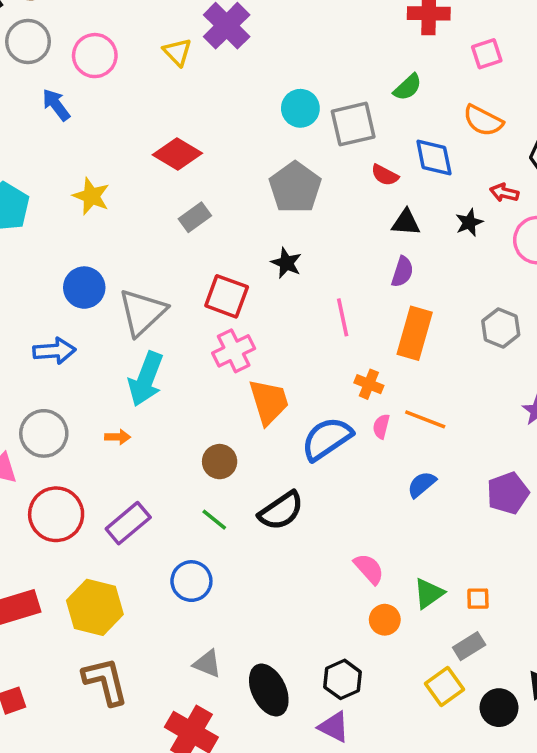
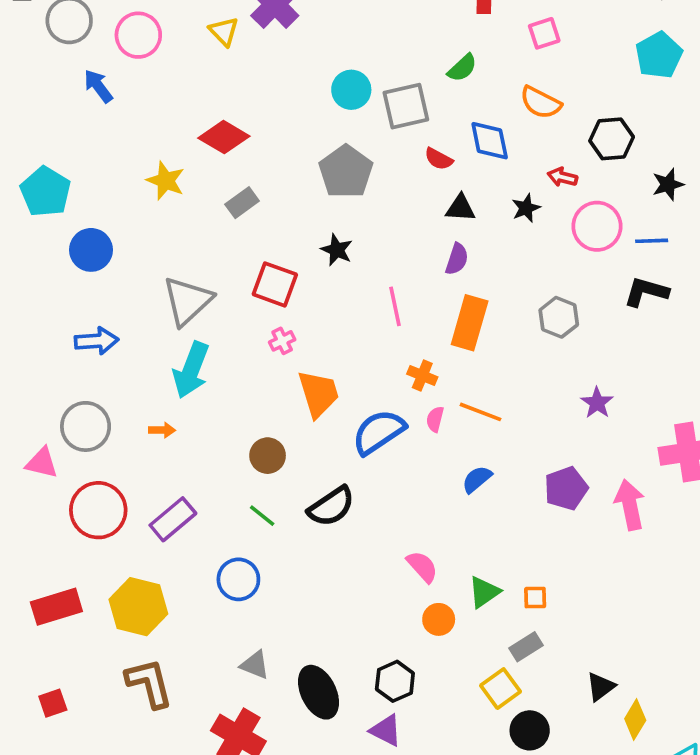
yellow star: (91, 196) -> (166, 181), moved
blue circle: (84, 288) -> (91, 250), moved
pink cross: (234, 351) -> (282, 341), size x0.6
black circle: (499, 708) -> (530, 730), moved

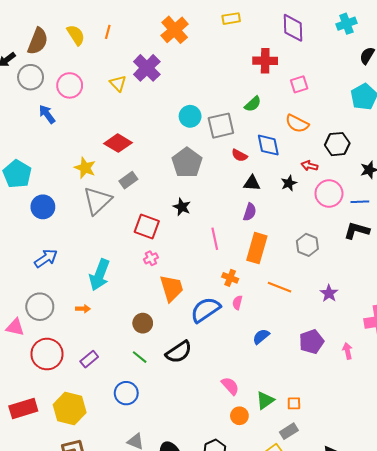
gray triangle: (187, 301) -> (97, 201), moved
blue arrow: (96, 341) -> (46, 258), turned -30
orange line: (481, 412) -> (280, 287), moved
pink arrow: (630, 505) -> (347, 351), size x0.6
purple rectangle: (173, 519) -> (89, 359), size x0.7

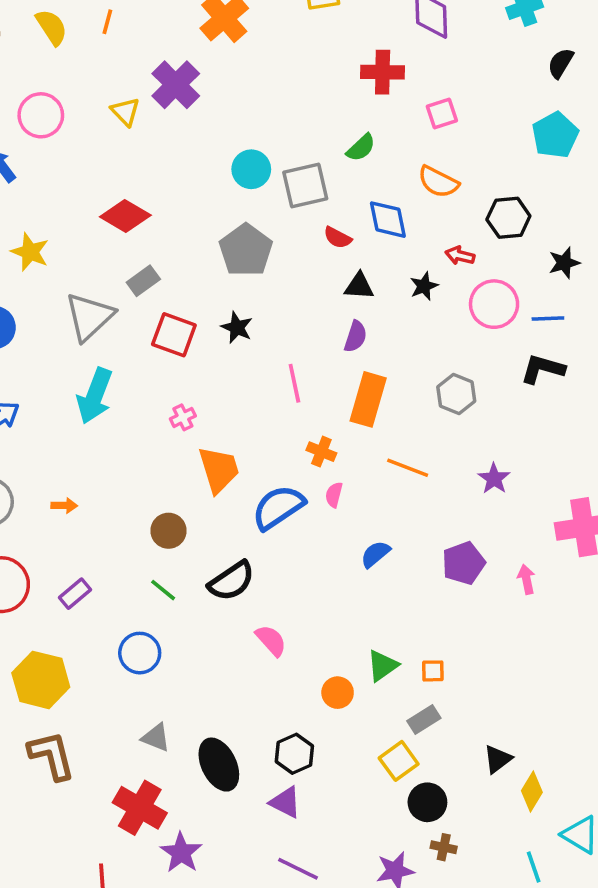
yellow star: (85, 168) -> (30, 252), moved
red square: (147, 226) -> (174, 335), moved
cyan arrow: (99, 275) -> (95, 396), moved
pink semicircle: (230, 386) -> (271, 640), moved

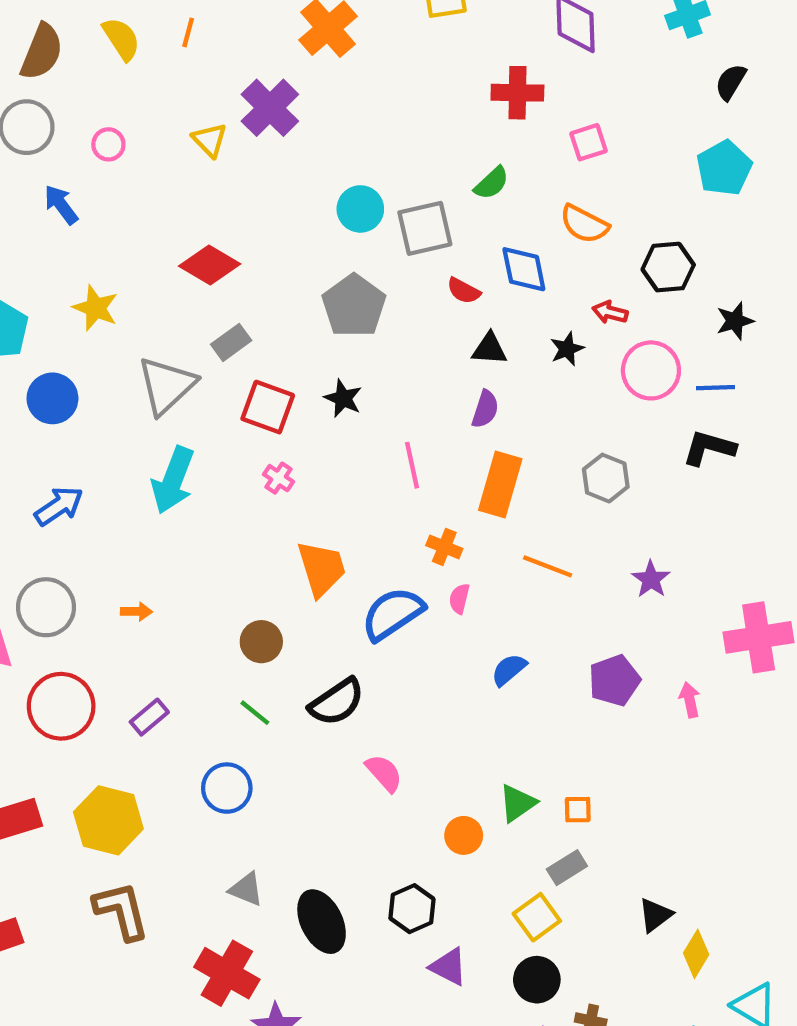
pink circle: (41, 115) -> (108, 144), size x0.6
pink cross: (183, 417) -> (279, 478), moved, turned -30
purple triangle: (285, 802) -> (449, 967), moved
black circle: (427, 802) -> (537, 980), moved

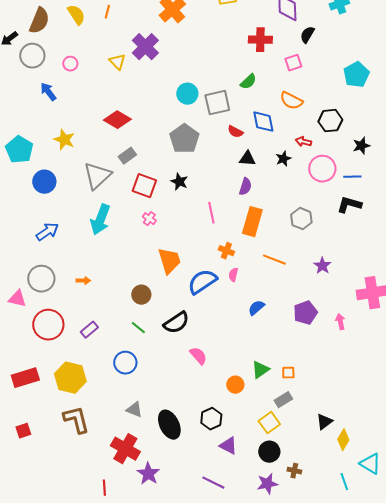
black semicircle: (731, 82) -> (307, 35), moved

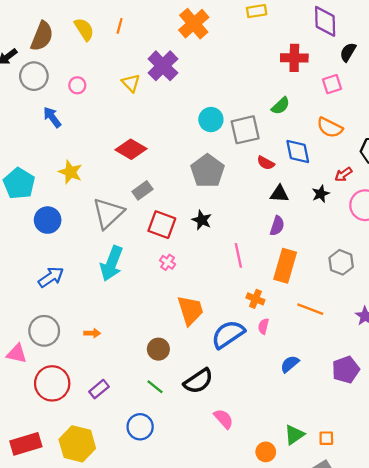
red arrow: (303, 142) -> (343, 174), turned -49

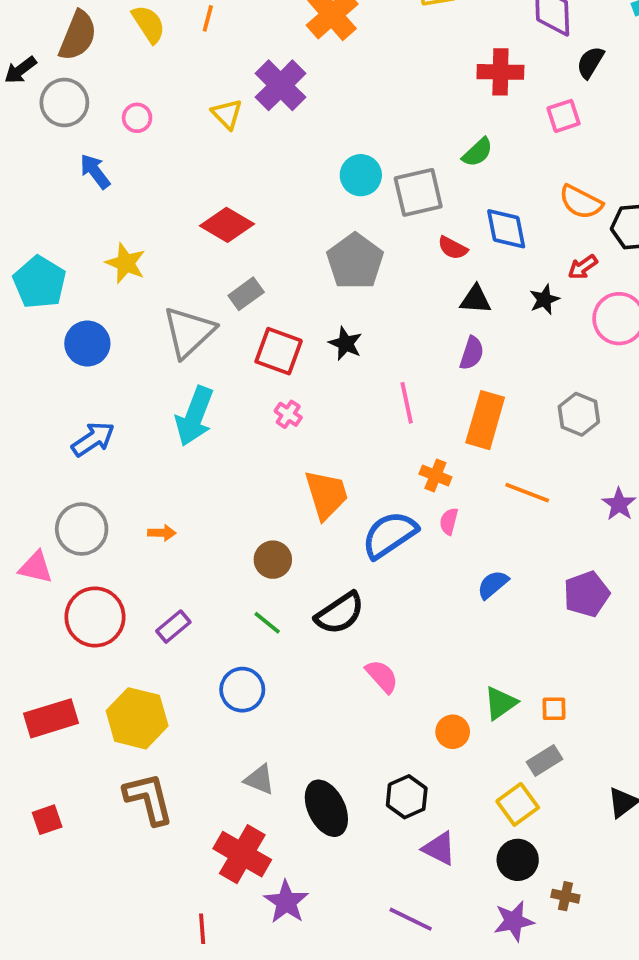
orange semicircle: (330, 128) -> (581, 202), moved

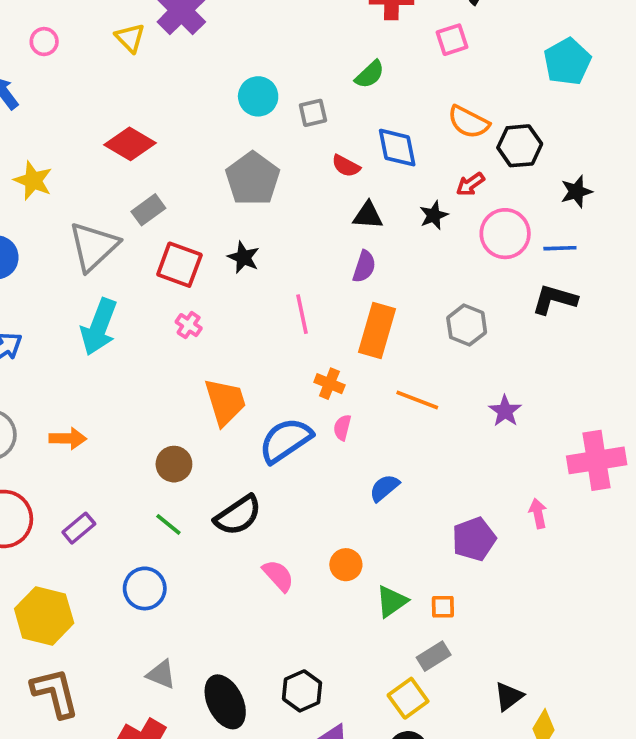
gray square: (418, 192) -> (313, 113), size x0.6
orange arrow: (162, 533) -> (68, 438), size x1.4
purple pentagon: (587, 594) -> (474, 539), moved
orange circle: (453, 732) -> (346, 565), moved

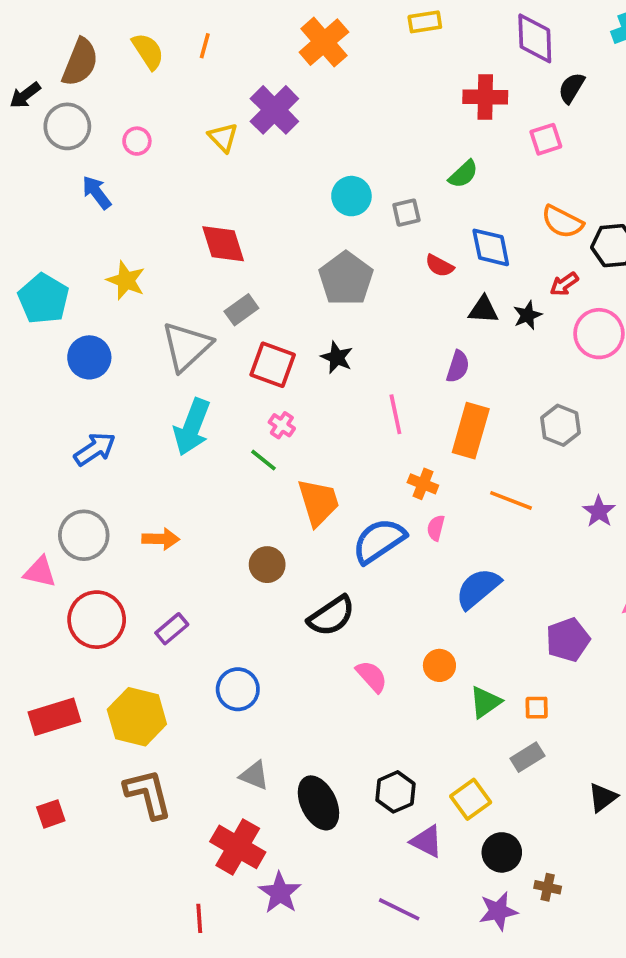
red diamond: (130, 144) -> (223, 244), turned 42
black triangle: (368, 215) -> (483, 310), moved
blue semicircle: (384, 488) -> (478, 588), size x1.5
green line: (168, 524) -> (263, 460), moved
yellow square: (408, 698) -> (471, 799), moved

